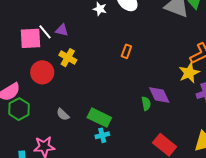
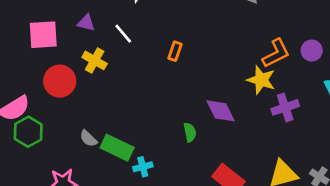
white line: (45, 32) -> (123, 34), moved
yellow star: (189, 73) -> (261, 80), turned -30
green semicircle: (146, 103) -> (190, 132), moved
green rectangle: (99, 118) -> (117, 148), moved

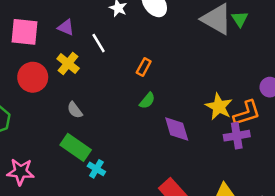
orange L-shape: (276, 53) -> (247, 113), moved
green semicircle: (190, 132) -> (147, 101), moved, turned 42
gray semicircle: (88, 139) -> (75, 110), moved
cyan cross: (143, 167) -> (96, 169), turned 36

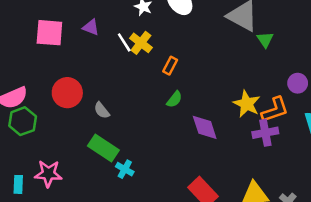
green triangle: (240, 19) -> (265, 40), moved
yellow cross: (68, 63) -> (141, 43), moved
red circle: (33, 77) -> (67, 93), moved

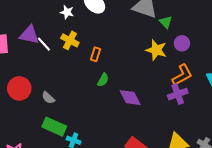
purple triangle: (91, 27) -> (29, 35), size x1.5
white line: (124, 42) -> (44, 44), moved
purple circle: (298, 83) -> (182, 43), moved
yellow star: (247, 104) -> (156, 50), moved

